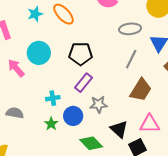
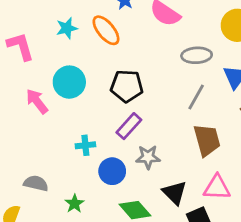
brown trapezoid: (141, 90) -> (207, 140), turned -50
gray semicircle: (15, 113) -> (36, 183), moved
green star: (51, 124) -> (74, 204), moved

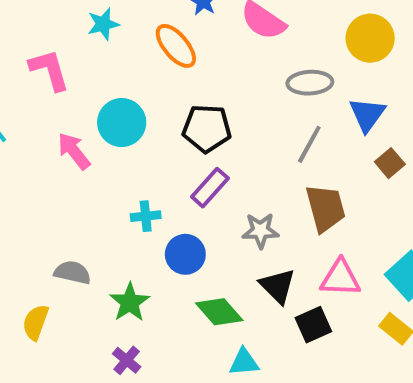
cyan star: (67, 28) -> (103, 24), moved
gray star: (148, 157) -> (260, 231), moved
green star: (74, 204) -> (130, 302), size x1.4

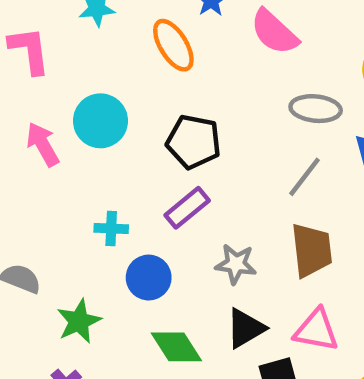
black triangle: (278, 286) -> (245, 328), turned 36

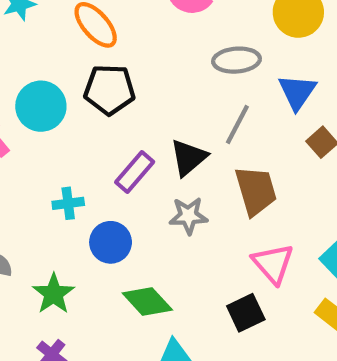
black pentagon: (194, 142) -> (110, 90), moved
black triangle: (245, 328) -> (188, 158), moved
pink triangle: (316, 330) -> (273, 264), turned 48

